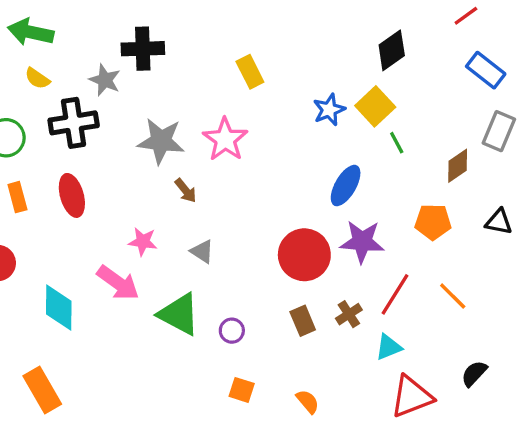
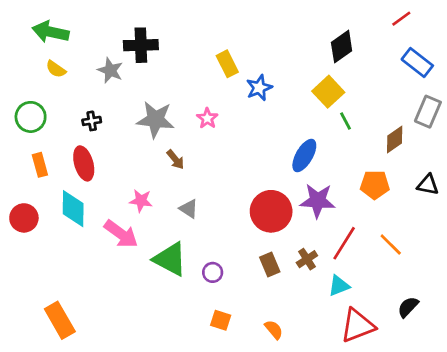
blue star: (329, 110) -> (259, 88), moved
black cross: (74, 123) -> (92, 121), moved, size x0.5
pink star: (225, 139) -> (207, 118), size x0.6
cyan diamond: (59, 308) -> (73, 209), moved

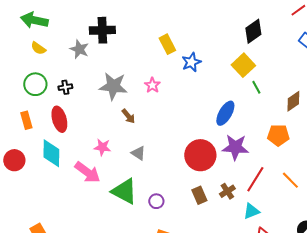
green circle: (31, 117) -> (35, 84), moved

